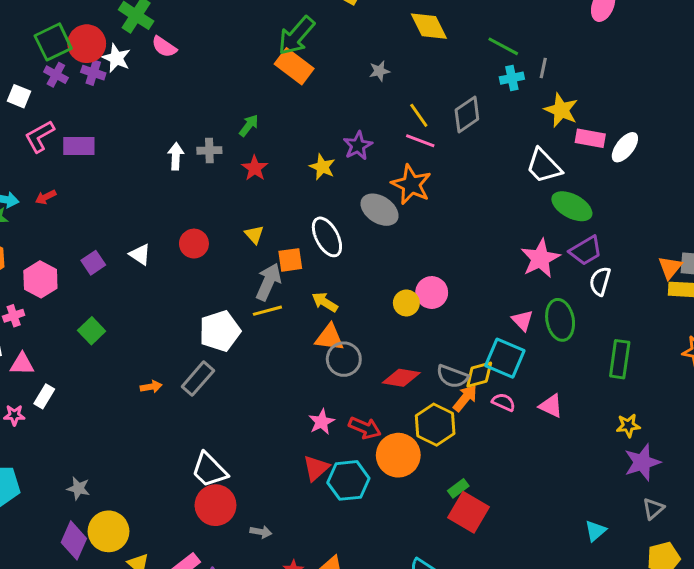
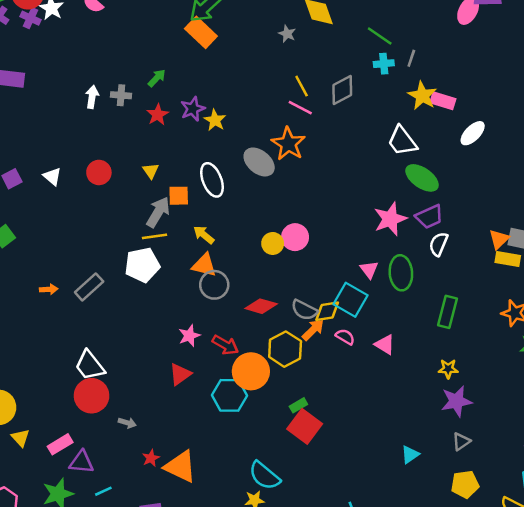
gray star: (379, 71) -> (287, 34), moved, turned 30
pink rectangle: (590, 138) -> (443, 101), moved
purple star: (358, 146) -> (193, 109), moved
white pentagon: (220, 331) -> (142, 265), moved
cyan hexagon: (348, 480) -> (229, 395), moved

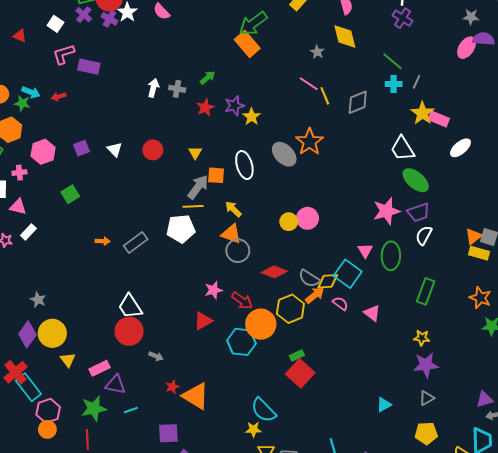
pink line: (300, 108) -> (309, 84), moved

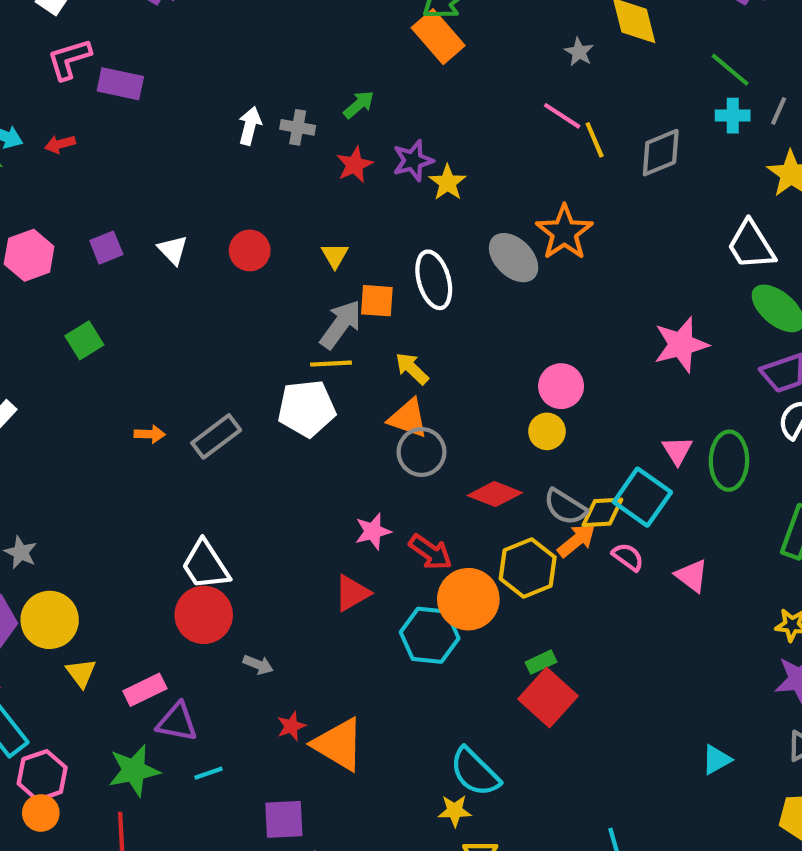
pink star: (386, 211) -> (681, 345), moved
yellow circle: (289, 222) -> (547, 431), moved

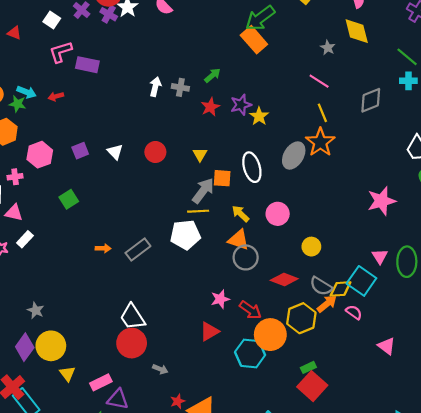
yellow line: (595, 140) -> (322, 113), moved
gray ellipse: (514, 258) -> (294, 155), turned 76
pink circle: (561, 386) -> (278, 214), moved
pink triangle: (692, 576) -> (387, 346), moved

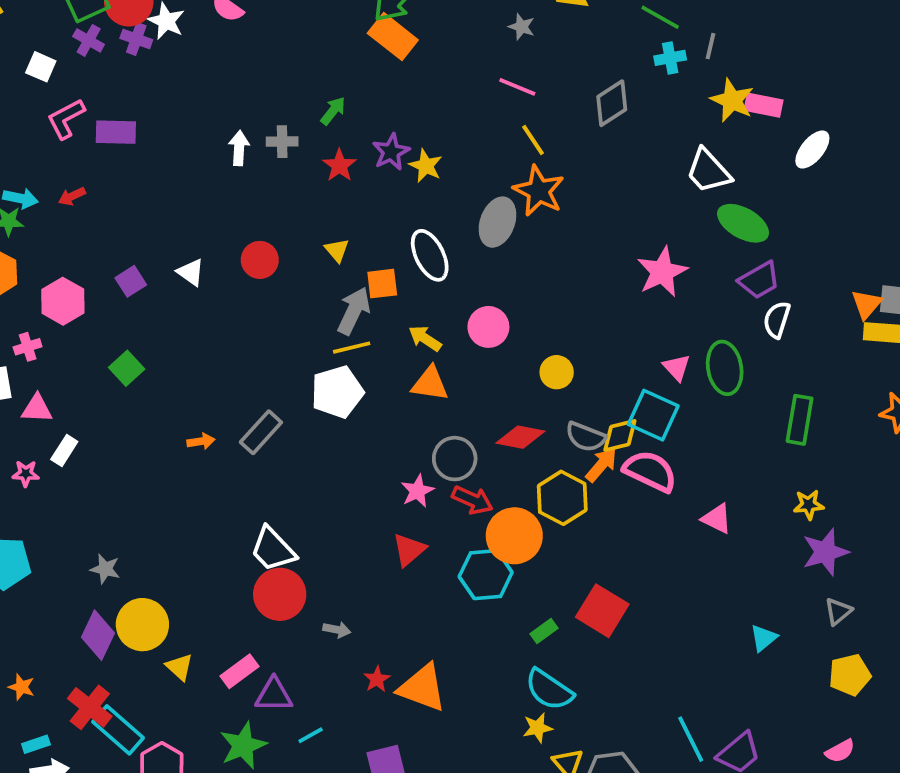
gray circle: (246, 257) -> (455, 459), moved
pink semicircle: (354, 312) -> (650, 471), size x1.8
green rectangle: (308, 367) -> (544, 631), moved

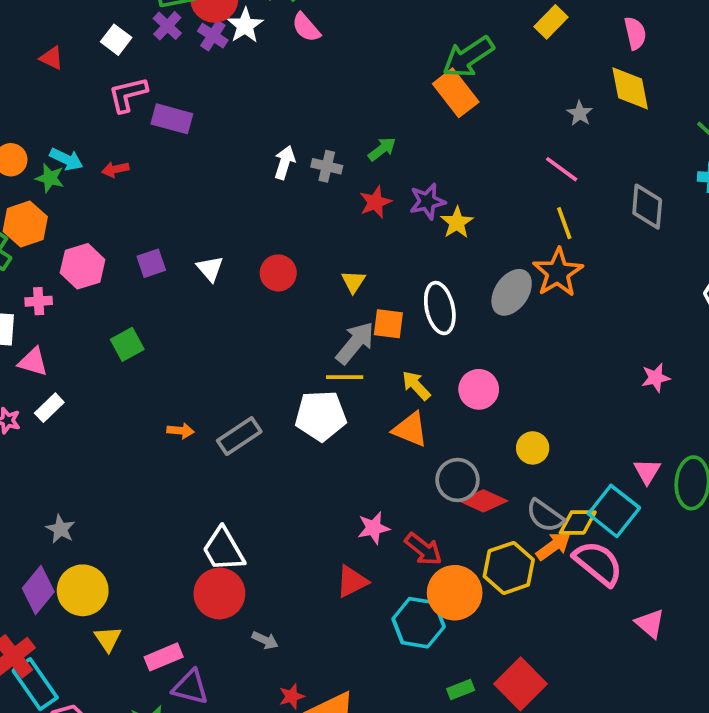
gray diamond: (612, 103) -> (647, 207), turned -66
pink star: (662, 272) -> (656, 378), size x0.6
gray circle: (455, 459) -> (457, 480), moved

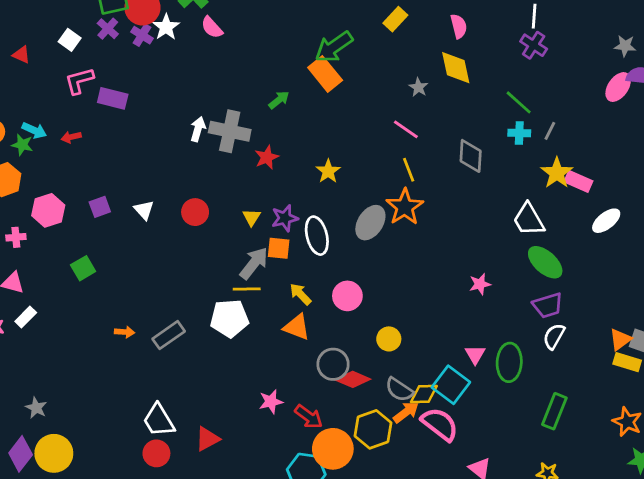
green arrow: (382, 149) -> (279, 100), moved
gray cross: (327, 166) -> (230, 131), size x1.8
purple star: (427, 201) -> (285, 218), moved
red triangle: (352, 581) -> (207, 439), moved
red circle: (219, 594) -> (156, 453), size x0.7

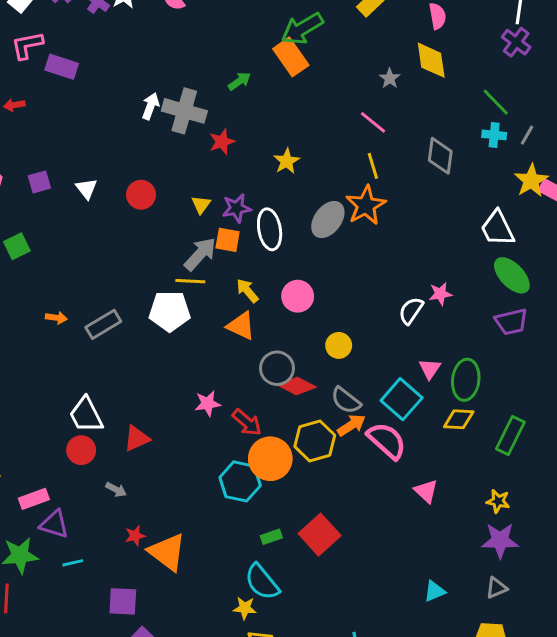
white semicircle: (554, 336) -> (411, 311), moved
yellow diamond: (424, 394) -> (459, 419), moved

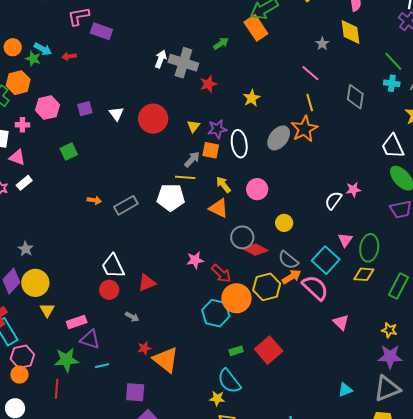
red circle: (141, 195) -> (153, 119), size x1.5
gray arrow: (200, 254) -> (192, 159), size x0.7
gray triangle: (496, 588) -> (387, 388), size x1.8

